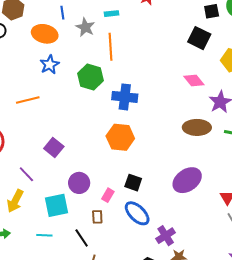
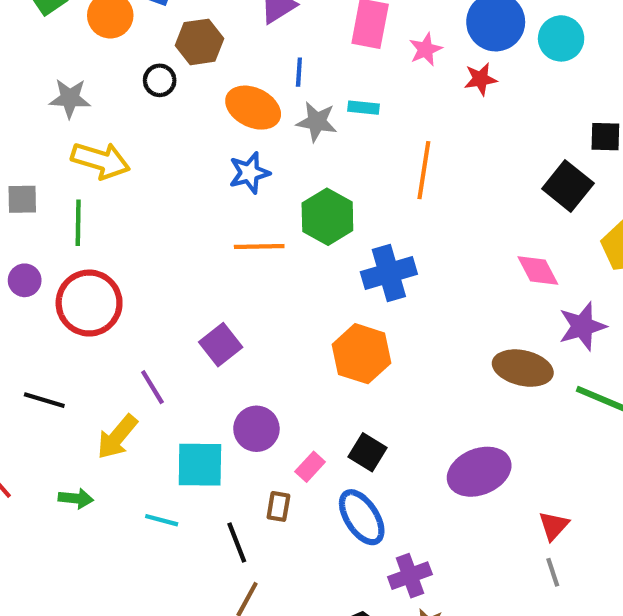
cyan rectangle: (112, 14) -> (363, 108), moved
gray star: (85, 27) -> (317, 122), moved, turned -30
orange line: (111, 47) -> (424, 170), moved
blue cross: (125, 97) -> (389, 273), turned -35
orange line: (28, 100) -> (259, 247), moved

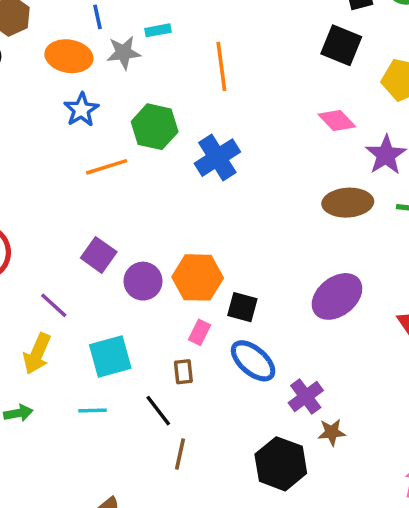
orange hexagon: (362, 354) -> (198, 277), moved
purple circle: (256, 429) -> (143, 281), moved

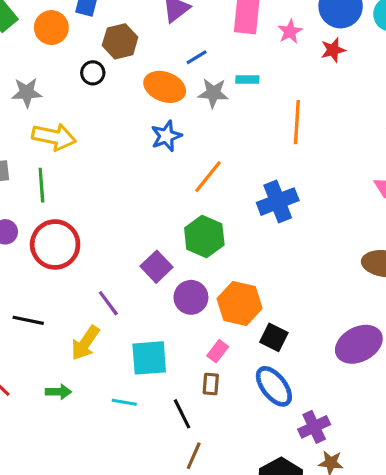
blue line: (98, 17) -> (197, 57), turned 60
green hexagon: (155, 127) -> (204, 236), moved
orange line: (107, 167) -> (208, 177), moved, turned -45
pink rectangle: (200, 332) -> (218, 351), moved

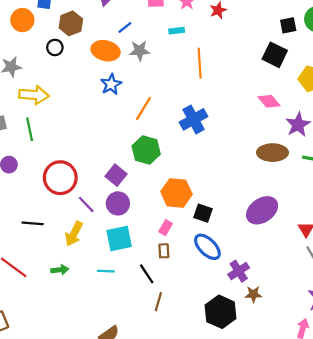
cyan rectangle: (247, 79) -> (177, 31), moved
red circle: (55, 244) -> (60, 178), moved
purple circle: (191, 297) -> (118, 203), moved

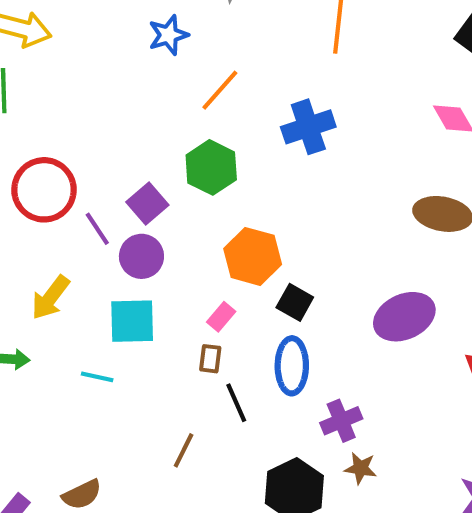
purple line: (86, 204) -> (97, 229), moved
blue ellipse: (207, 247) -> (292, 366), turned 36
black line: (147, 274) -> (236, 403), moved

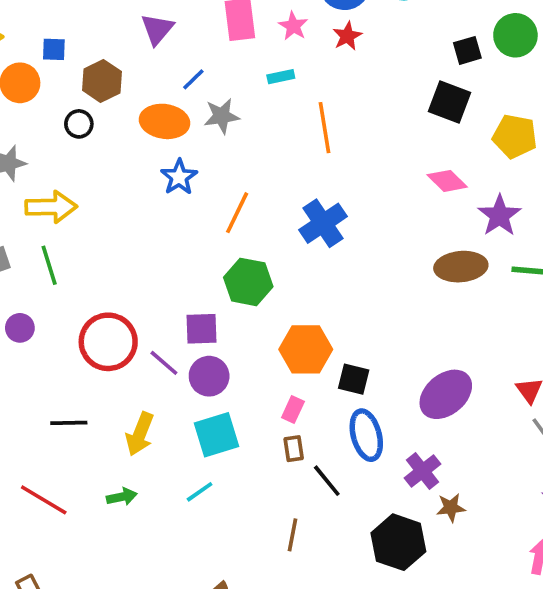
purple square: (147, 203) -> (201, 329), turned -36
purple ellipse: (404, 317) -> (446, 394), moved
cyan line: (97, 377) -> (200, 492), turned -32

